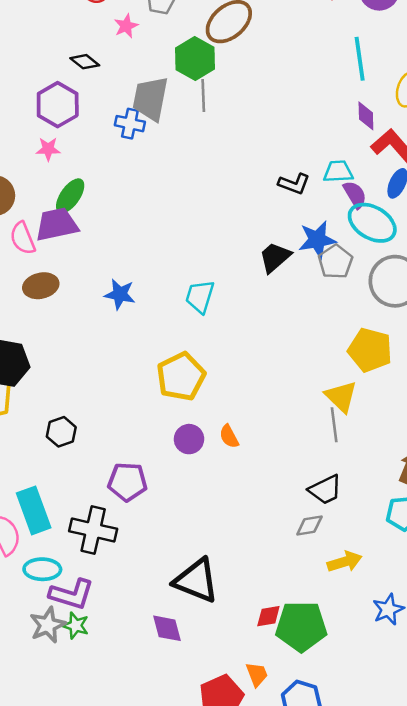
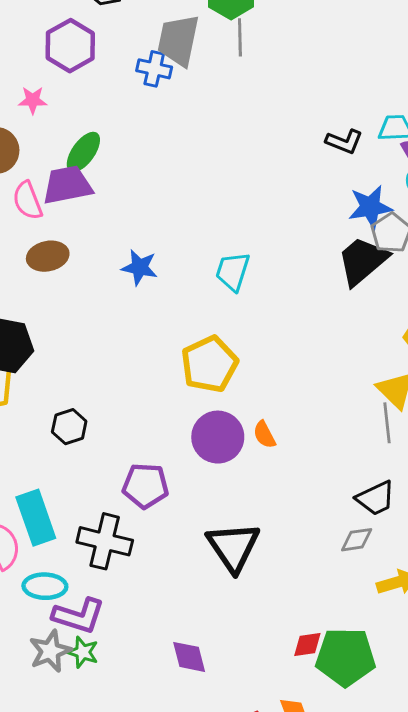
pink star: (48, 149) -> (33, 100), moved
black trapezoid: (275, 257) -> (363, 261), moved, size x1.4
purple circle: (189, 439) -> (218, 437), size x1.5
black triangle: (196, 581) -> (233, 547), moved, turned 33

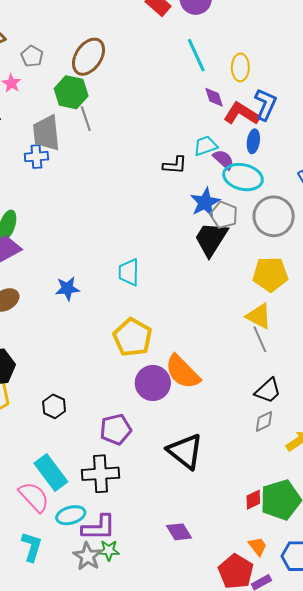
orange semicircle: (264, 435) -> (183, 372), size x2.0

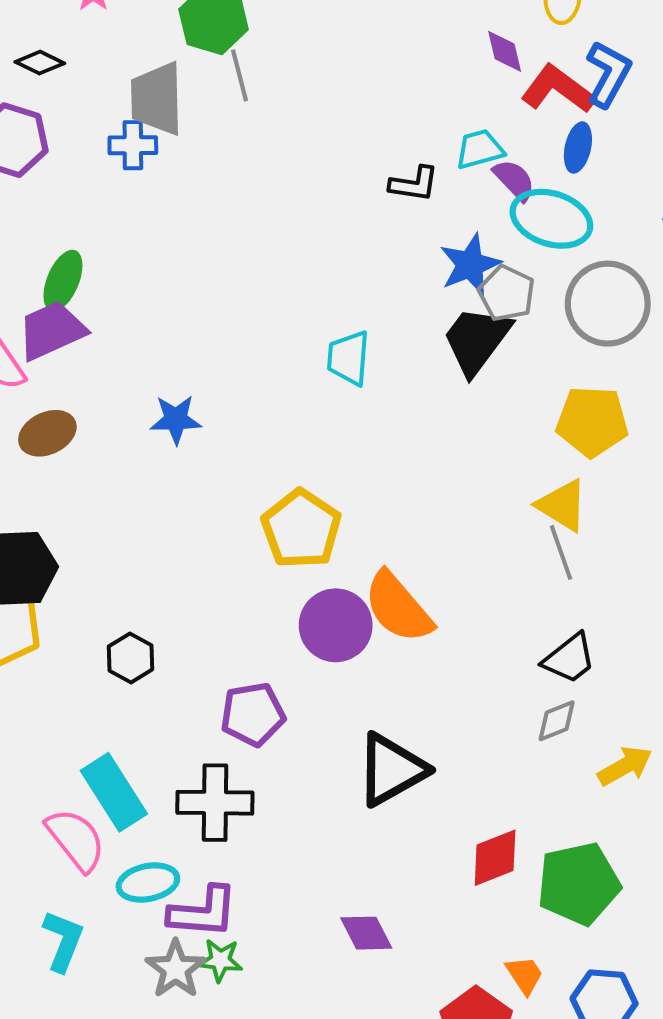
cyan trapezoid: (129, 272) -> (348, 358), moved
black triangle: (185, 451) -> (391, 770), turned 48
red diamond: (253, 500) -> (495, 858), moved, size x1.4

